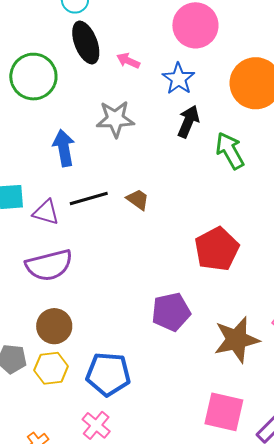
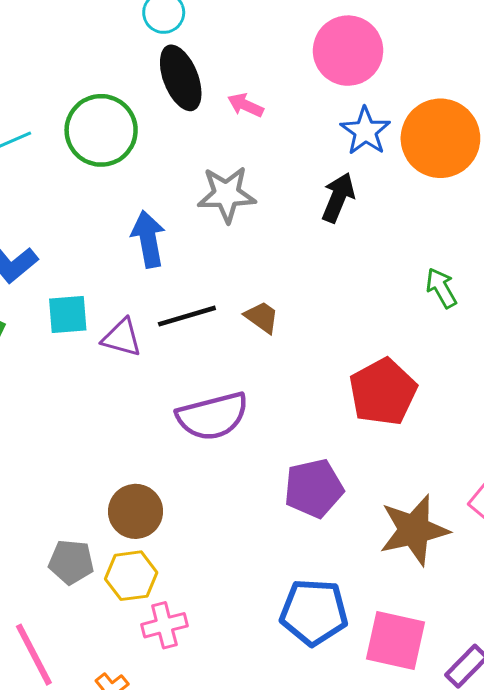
blue star: (179, 79) -> (365, 131), moved
green arrow: (230, 151) -> (441, 288), moved, size x0.7
purple semicircle: (49, 265) -> (212, 416), moved
blue pentagon: (108, 374) -> (314, 612), moved
pink cross: (96, 425) -> (164, 625), moved, turned 36

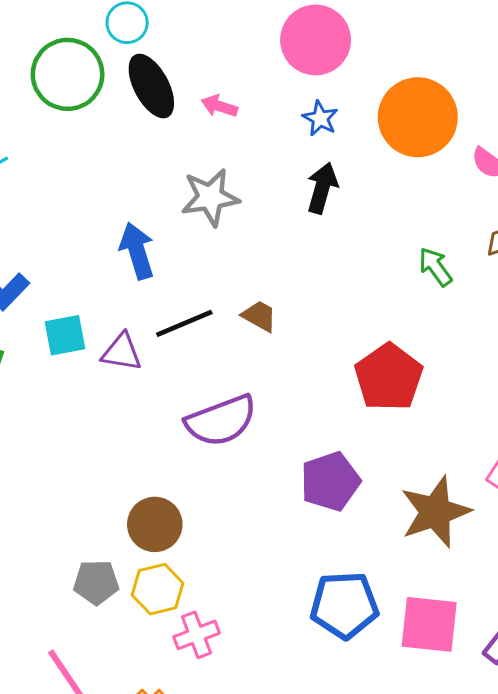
green circle: (101, 130) -> (68, 74), moved
blue star: (365, 131) -> (320, 118), moved, size x0.7

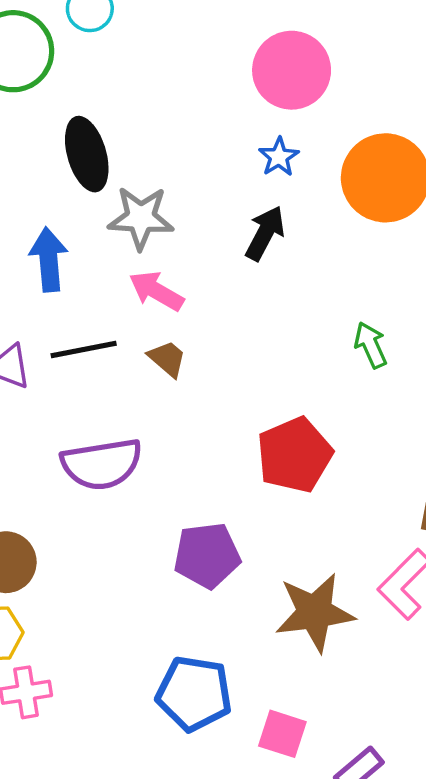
black ellipse: (151, 86) -> (87, 154), moved
pink arrow: (219, 106) -> (156, 291), moved, size x1.4
pink square: (429, 624) -> (282, 734), size x0.7

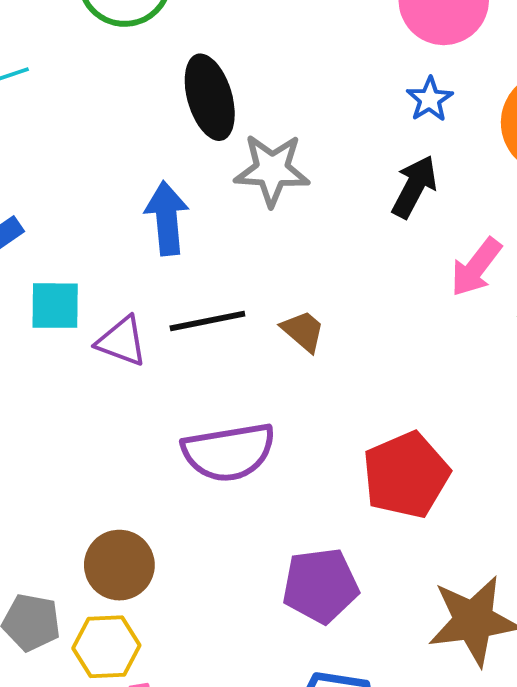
pink arrow: (156, 291) -> (476, 267), moved, turned -82
red pentagon: (295, 455) -> (406, 475), moved
purple pentagon: (207, 555) -> (320, 586), moved

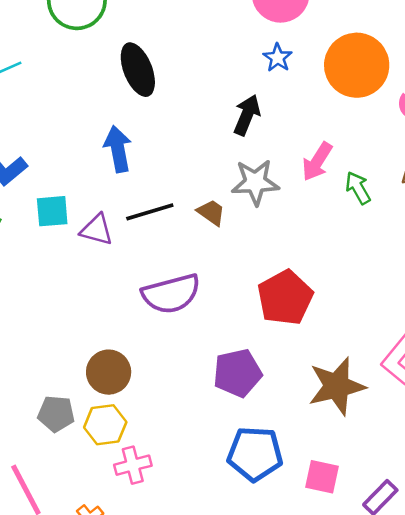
gray star: (272, 170) -> (255, 182), moved
black arrow: (414, 187) -> (247, 115), moved

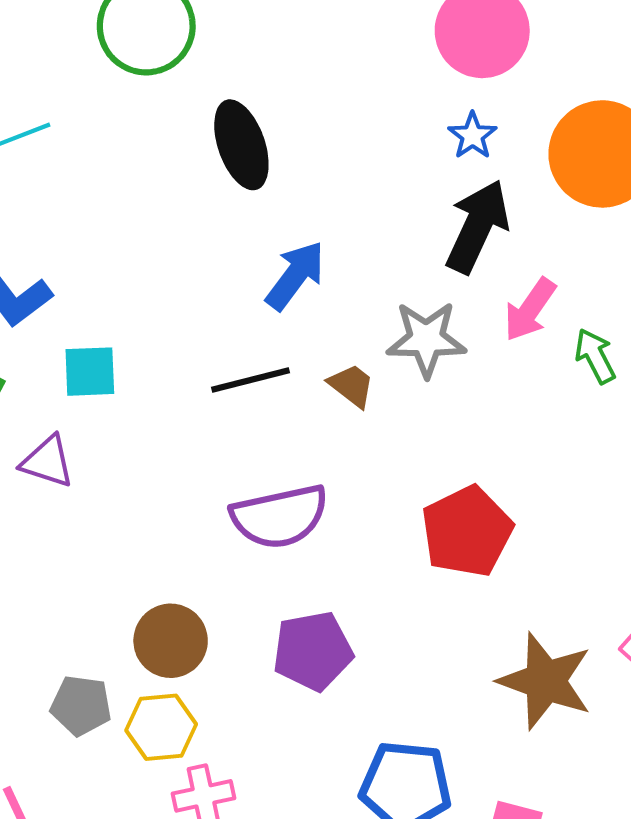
black arrow: (247, 115) -> (477, 226), moved, size x1.4
blue arrow: (118, 149) -> (295, 275), moved, turned 45
purple triangle: (97, 230) -> (47, 462), moved
purple pentagon: (237, 373) -> (313, 651), moved
brown star: (337, 386) -> (545, 681), turned 30

